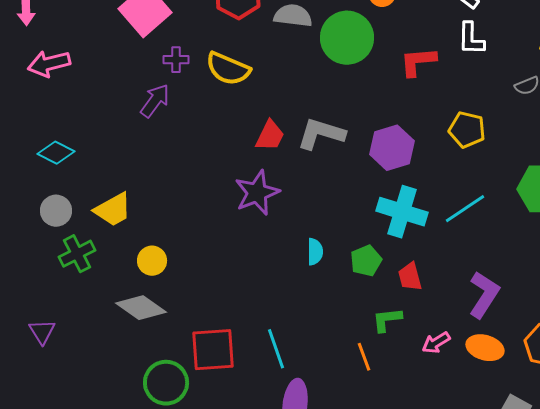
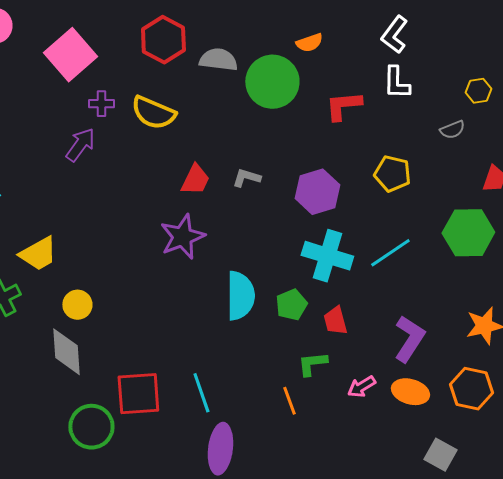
gray L-shape: (321, 134) -> (246, 178), size x0.6
cyan semicircle: (315, 252) -> (240, 296), size x1.8
gray diamond: (141, 308) -> (66, 352), turned 51

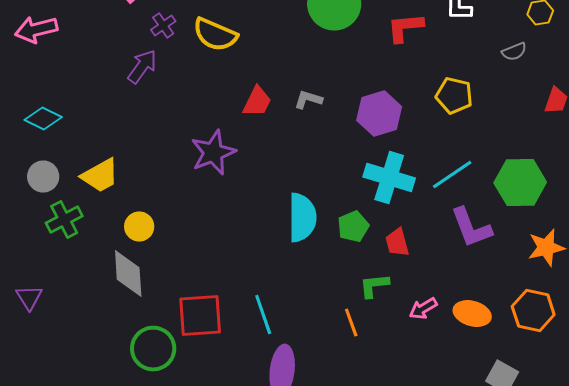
purple cross: (101, 104) -> (163, 26), turned -35
green hexagon: (468, 233) -> (520, 182), moved
purple star: (182, 237) -> (213, 152), moved
purple L-shape: (409, 339) -> (471, 228), moved, turned 126

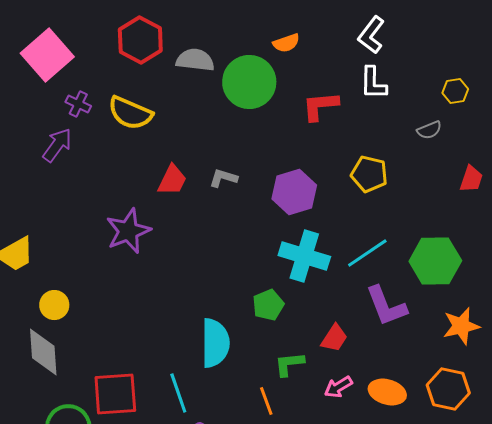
purple cross: (163, 26) -> (78, 104), turned -30
cyan semicircle: (302, 218) -> (215, 343), moved
red trapezoid: (397, 242) -> (334, 338), moved, turned -132

